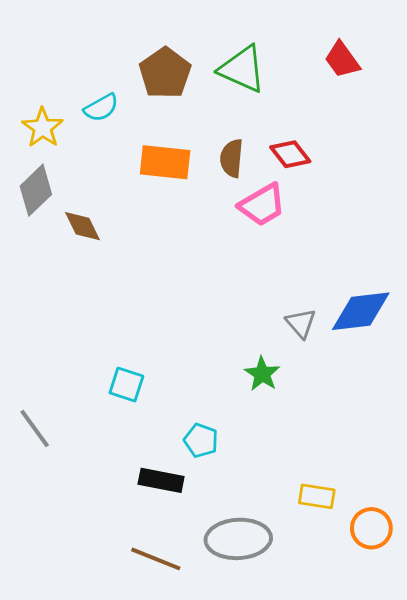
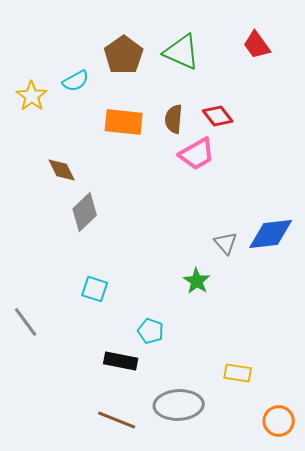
gray diamond: (36, 190) -> (85, 212), moved
orange circle: (371, 528) -> (279, 421), moved

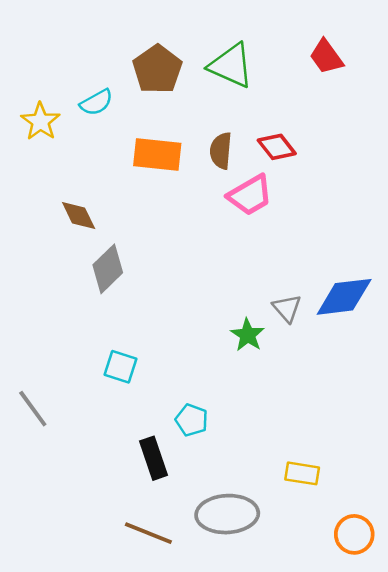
green star: (197, 281) -> (248, 335), moved
black rectangle: (121, 361) -> (153, 458), turned 60

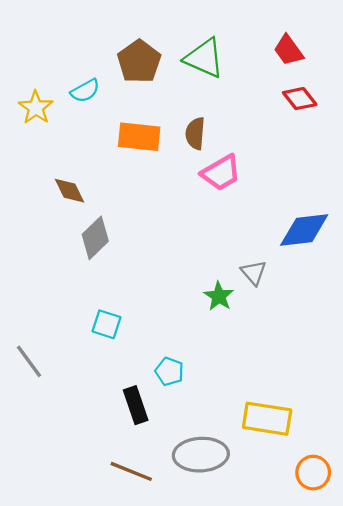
red diamond: (277, 147) -> (300, 99), moved
blue diamond: (344, 297) -> (304, 230), moved
yellow rectangle: (302, 473) -> (267, 419), size x1.6

